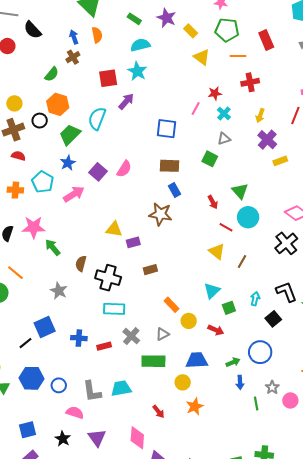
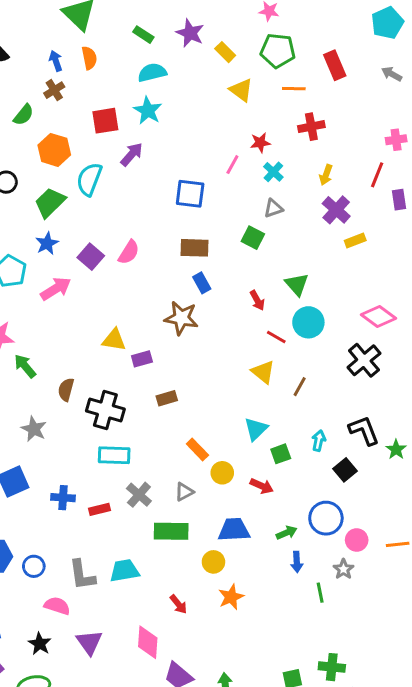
orange hexagon: (58, 104) -> (54, 150), moved
pink circle: (290, 400) -> (357, 540), moved

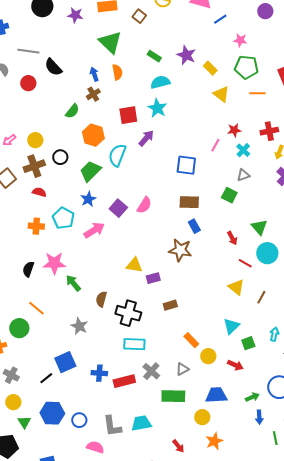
red cross: (311, 127) -> (269, 131), moved
red rectangle: (100, 509) -> (124, 381), size x1.5

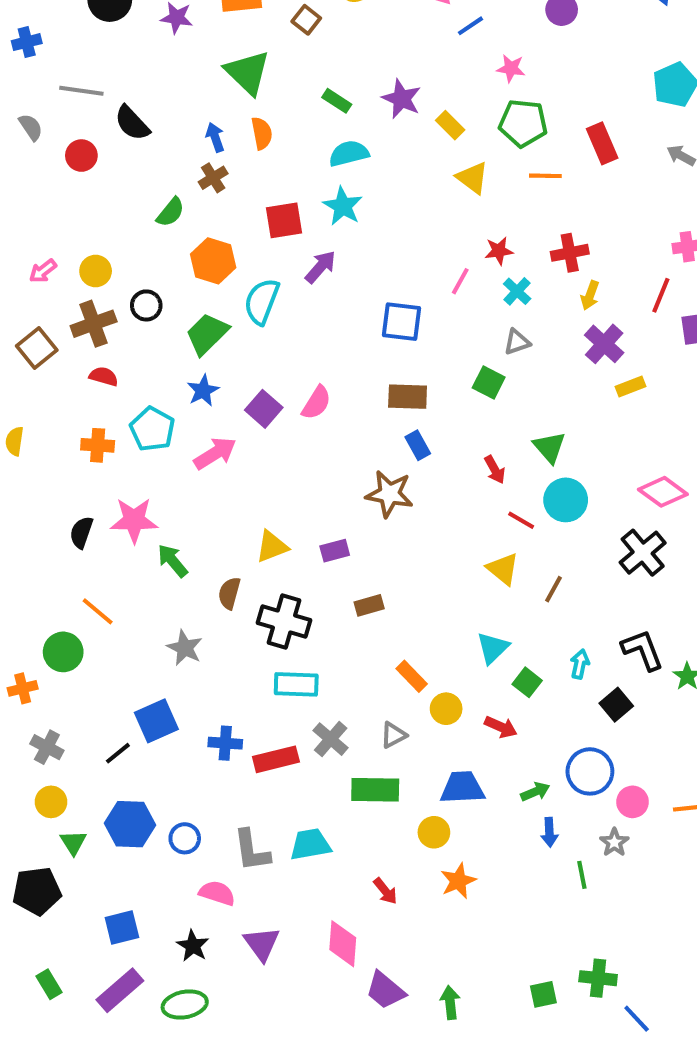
yellow triangle: (134, 265) -> (272, 547), moved, turned -30
green square: (248, 343) -> (527, 682), turned -32

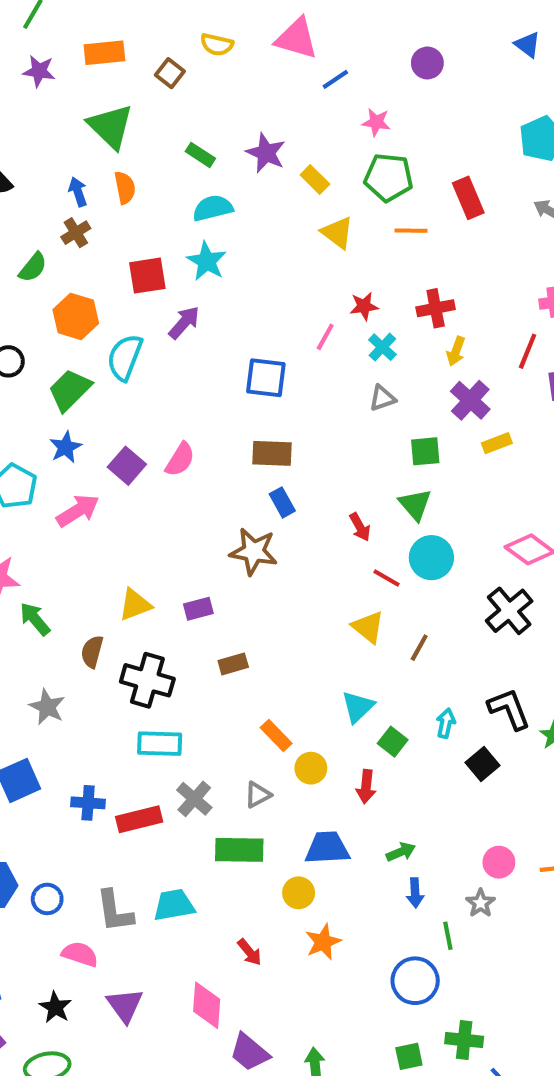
green square: (489, 382) -> (425, 451), moved, turned -32
red arrow: (501, 727) -> (366, 787), turned 72
blue circle: (590, 771) -> (415, 981), moved

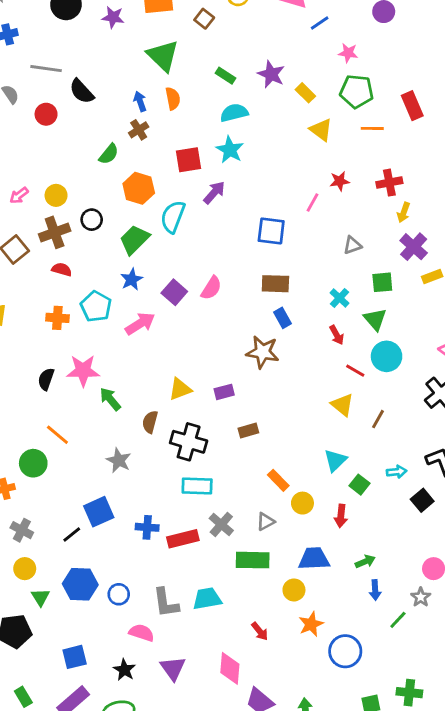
cyan cross: (382, 347) -> (340, 298), moved
cyan arrow: (446, 723) -> (397, 472), turned 72
green line: (448, 936) -> (398, 620), turned 54
blue circle: (415, 981) -> (345, 651), moved

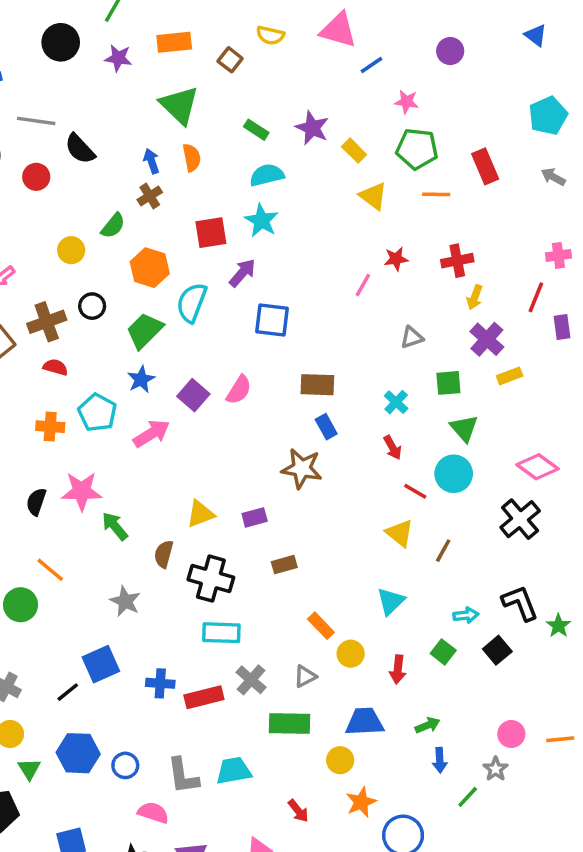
yellow circle: (56, 195) -> (71, 250), moved
blue square: (271, 231) -> (272, 320), moved
green triangle: (375, 319) -> (464, 428), moved
green square: (359, 485) -> (443, 652), moved

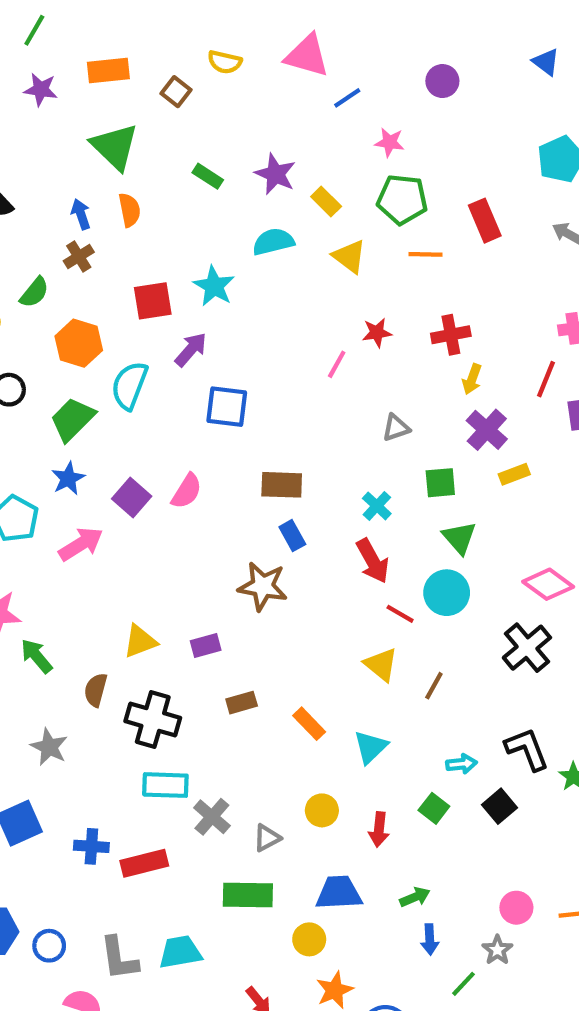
cyan semicircle: (267, 175) -> (273, 242), moved
red arrow: (393, 448) -> (373, 561), size x1.5
orange rectangle: (321, 626) -> (309, 724), moved
gray cross: (251, 680) -> (212, 817), moved

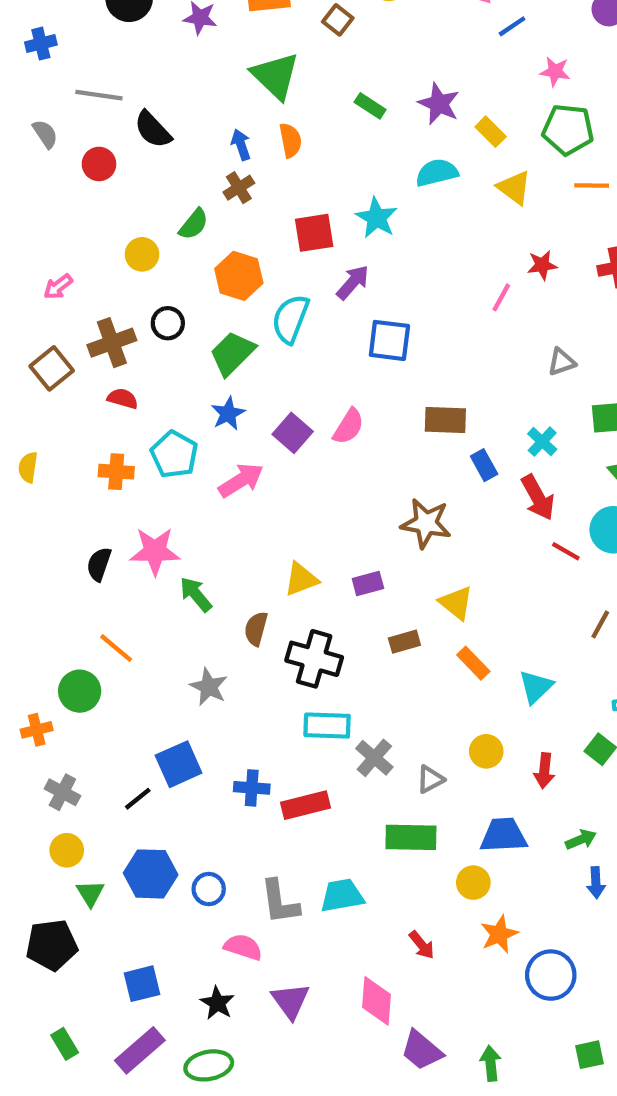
blue rectangle: (292, 536) -> (484, 465), moved
yellow triangle: (381, 665) -> (456, 603), moved

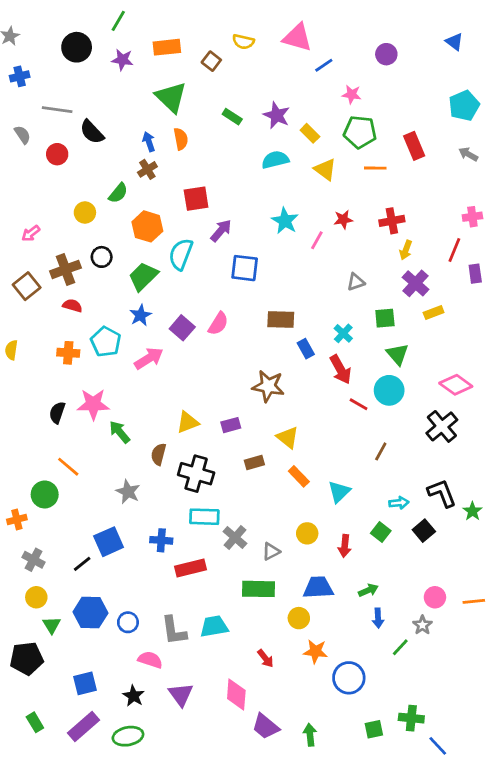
cyan star: (377, 218) -> (285, 221), moved
blue cross: (252, 788) -> (161, 540), moved
orange star: (499, 934) -> (315, 651), turned 30

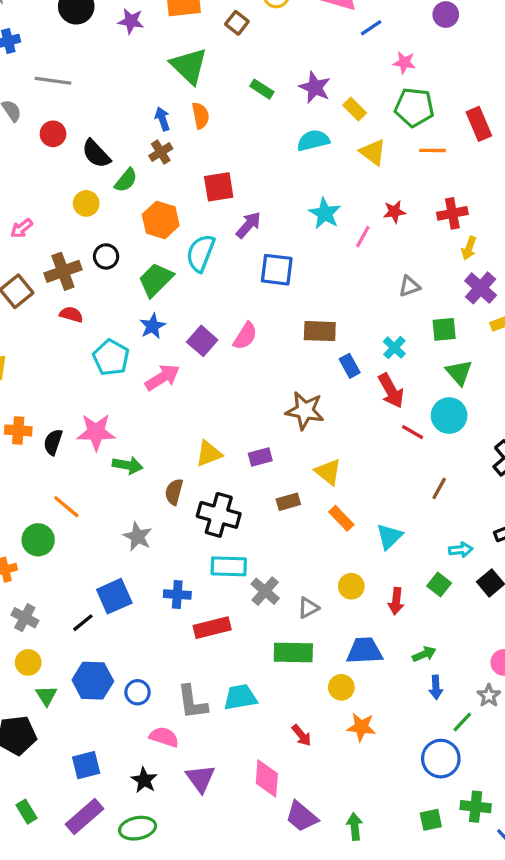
black semicircle: (92, 132) -> (96, 154), moved
orange cross: (68, 353) -> (18, 430), moved
green arrow: (120, 432) -> (128, 465), turned 140
blue circle: (349, 678) -> (441, 759), moved

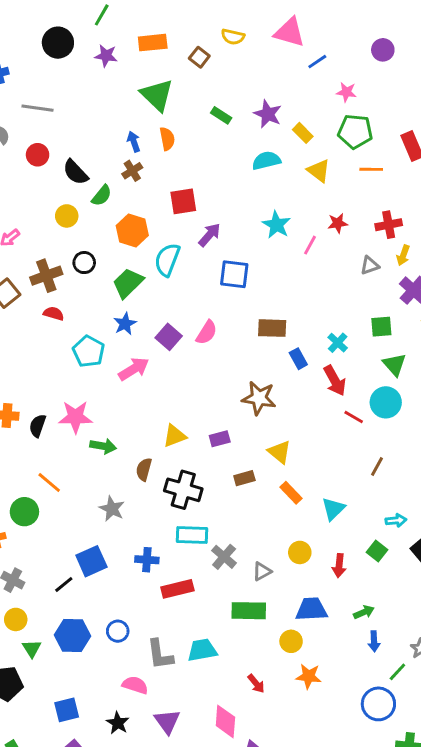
gray triangle: (409, 286) -> (370, 265), moved
blue circle: (138, 692) -> (118, 631), moved

